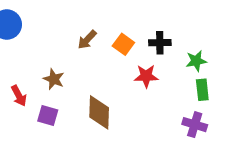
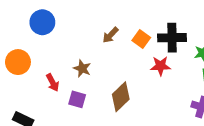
black cross: (160, 43) -> (172, 38), size x1.5
brown diamond: (99, 112) -> (121, 97), turned 44

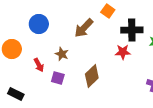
blue circle: (42, 22) -> (39, 24), moved
brown arrow: (110, 35) -> (84, 28), size x1.5
orange square: (141, 39) -> (108, 11), moved

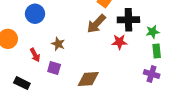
brown arrow: (84, 28) -> (96, 24), moved
brown diamond: (92, 76) -> (88, 79), moved, turned 40
black rectangle: (16, 94) -> (22, 83), moved

